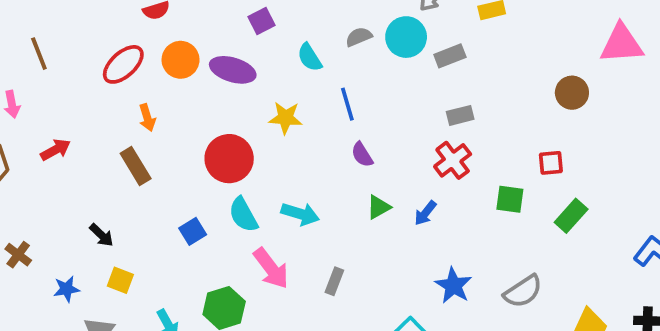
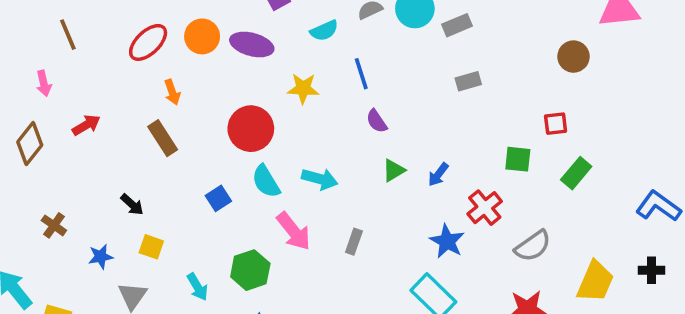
cyan semicircle: (310, 57) -> (324, 31), turned -80
red cross: (453, 160) -> (485, 208), moved
blue star: (453, 285) -> (447, 241), moved

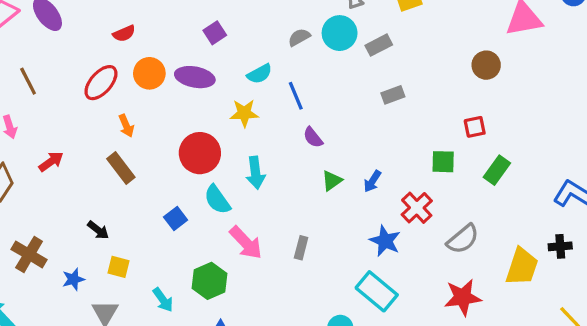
cyan semicircle: (324, 31) -> (260, 74), moved
cyan arrow: (320, 179) -> (255, 173), moved, turned 72
brown cross: (54, 225) -> (29, 254), size x1.5
black cross: (651, 270) -> (560, 246), moved

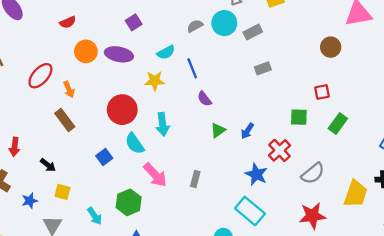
red ellipse: (101, 83) -> (40, 76), moved
red arrow: (51, 162) -> (15, 147), moved, turned 132

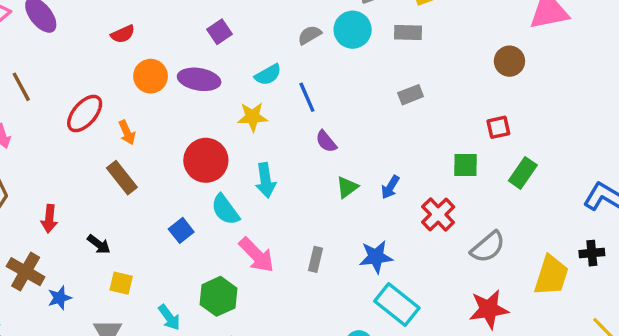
gray rectangle: (253, 32) -> (408, 33), moved, turned 30
blue star: (256, 174) -> (376, 257), moved, turned -30
blue star: (30, 201) -> (60, 298), moved

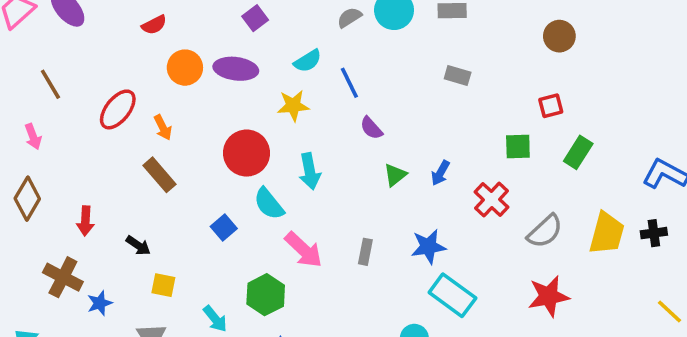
gray rectangle: (411, 95) -> (458, 75), turned 40
yellow trapezoid: (551, 275) -> (607, 233), moved

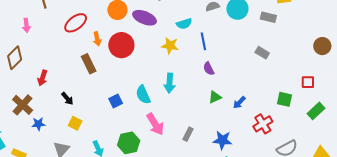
red circle: (246, 153) -> (121, 45), moved

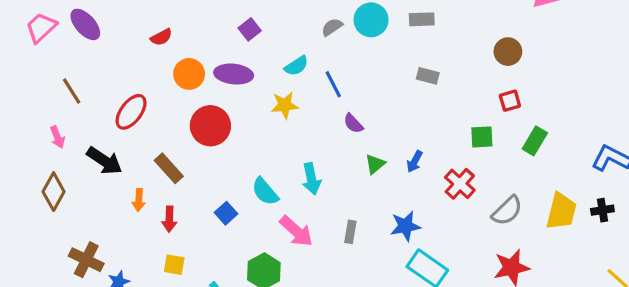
orange arrow: (97, 39) -> (139, 200), moved, turned 32
brown circle: (322, 46) -> (508, 52), moved
red arrow: (43, 78) -> (169, 219), moved
cyan arrow: (170, 83) -> (311, 179), moved
black arrow: (67, 99) -> (104, 161), moved, size x1.6

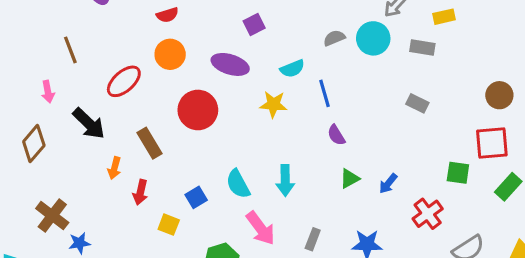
orange circle: (189, 74) -> (170, 54), moved
red square: (510, 101) -> (492, 143), size x1.6
yellow square: (174, 265) -> (169, 225), moved

